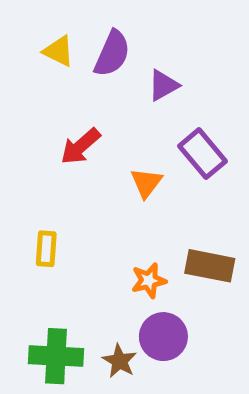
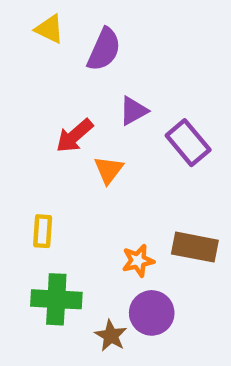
yellow triangle: (58, 51) -> (50, 29), moved
purple triangle: (163, 85) -> (134, 111), moved
orange triangle: (146, 183) -> (109, 170), moved
green cross: (56, 356) -> (56, 299), moved

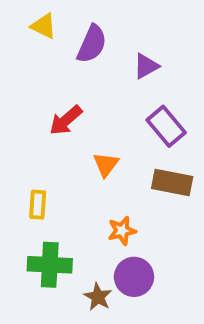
purple triangle: (134, 111) -> (146, 66), moved
orange triangle: (109, 170) -> (106, 164), moved
brown rectangle: (195, 247) -> (172, 182), moved

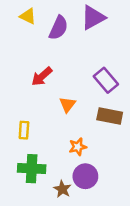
purple triangle: (146, 66) -> (93, 18), moved, size x1.5

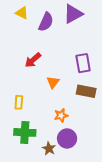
purple rectangle: (106, 80) -> (83, 63), turned 30

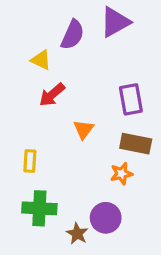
yellow triangle: (22, 13) -> (41, 60), moved
orange star: (61, 115) -> (121, 174), moved

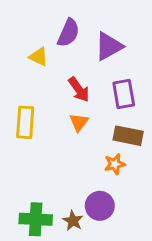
purple triangle: (115, 22) -> (109, 46), moved
red arrow: (52, 95) -> (79, 89), moved, turned -85
yellow rectangle: (30, 161) -> (25, 122), moved, size x1.5
green cross: (39, 208) -> (36, 219), moved

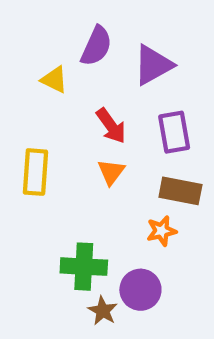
green cross: (36, 219) -> (84, 267), moved

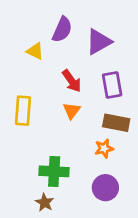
purple circle: (140, 290) -> (105, 188), moved
brown star: (103, 311) -> (45, 203), moved

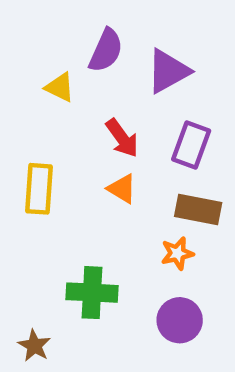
purple rectangle: (112, 85) -> (191, 145), turned 30
orange triangle: (72, 111) -> (122, 189), turned -36
brown star: (45, 203) -> (34, 346), moved

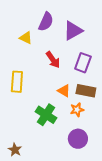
orange triangle: (122, 189) -> (64, 91), moved
green cross: (92, 293) -> (46, 115), moved, turned 30

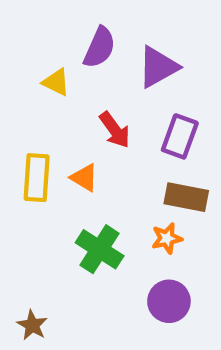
orange triangle: (64, 91) -> (84, 178), moved

